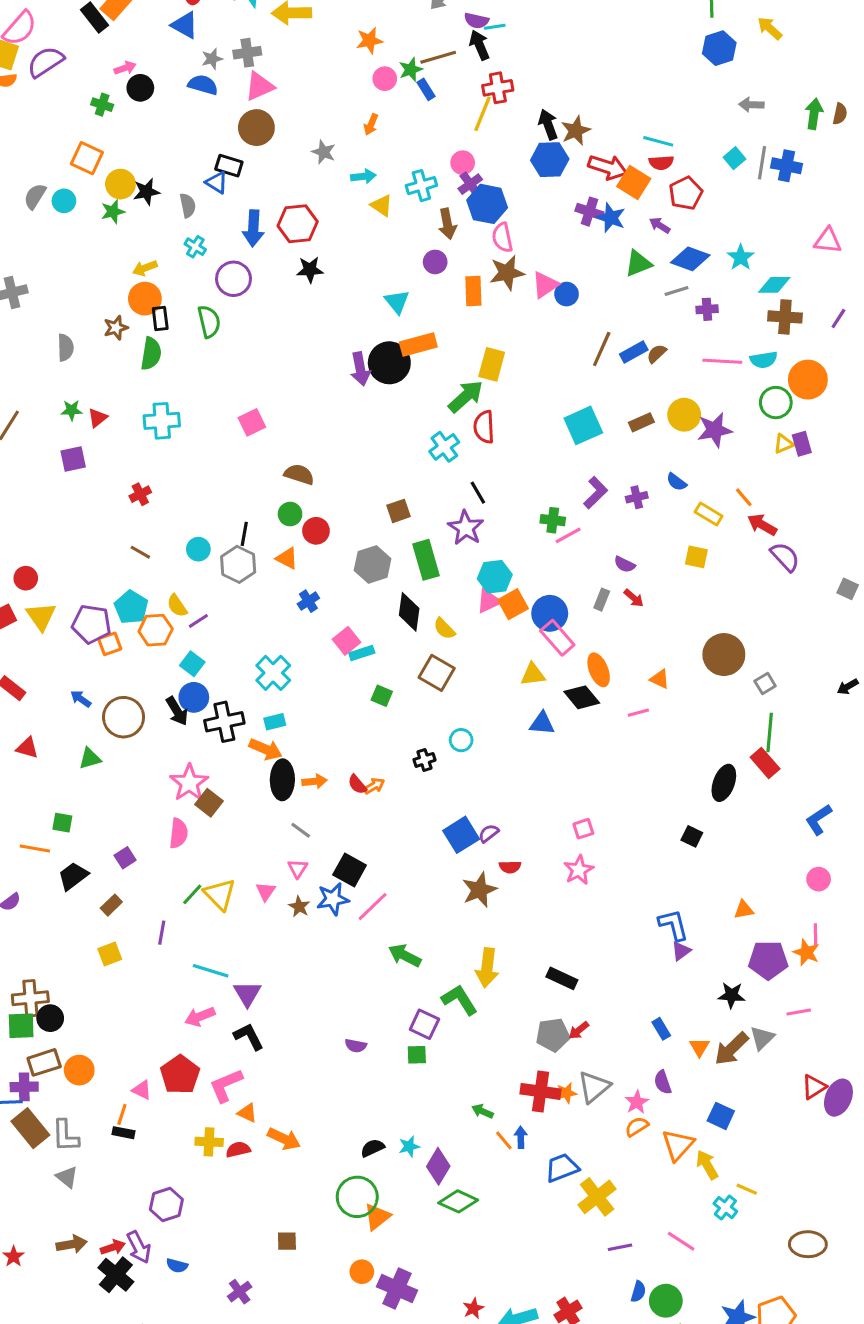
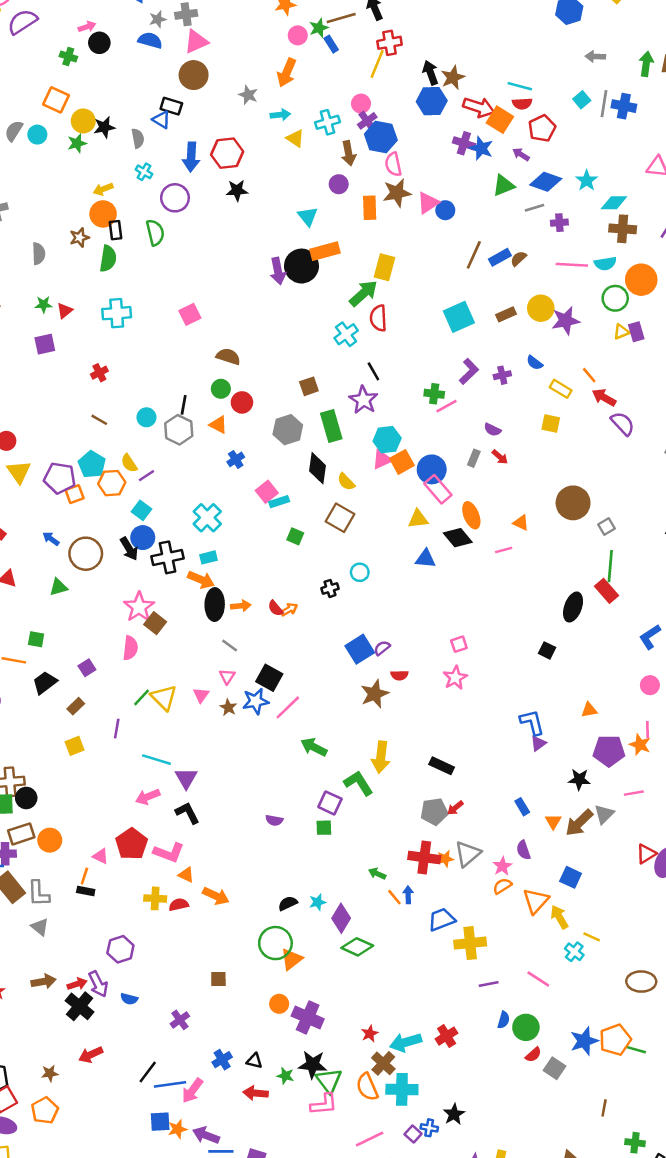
orange arrow: (371, 124) -> (287, 73), size x1.6
pink L-shape: (226, 1085) -> (169, 853), turned -136
yellow cross: (597, 1197) -> (470, 943), turned 32

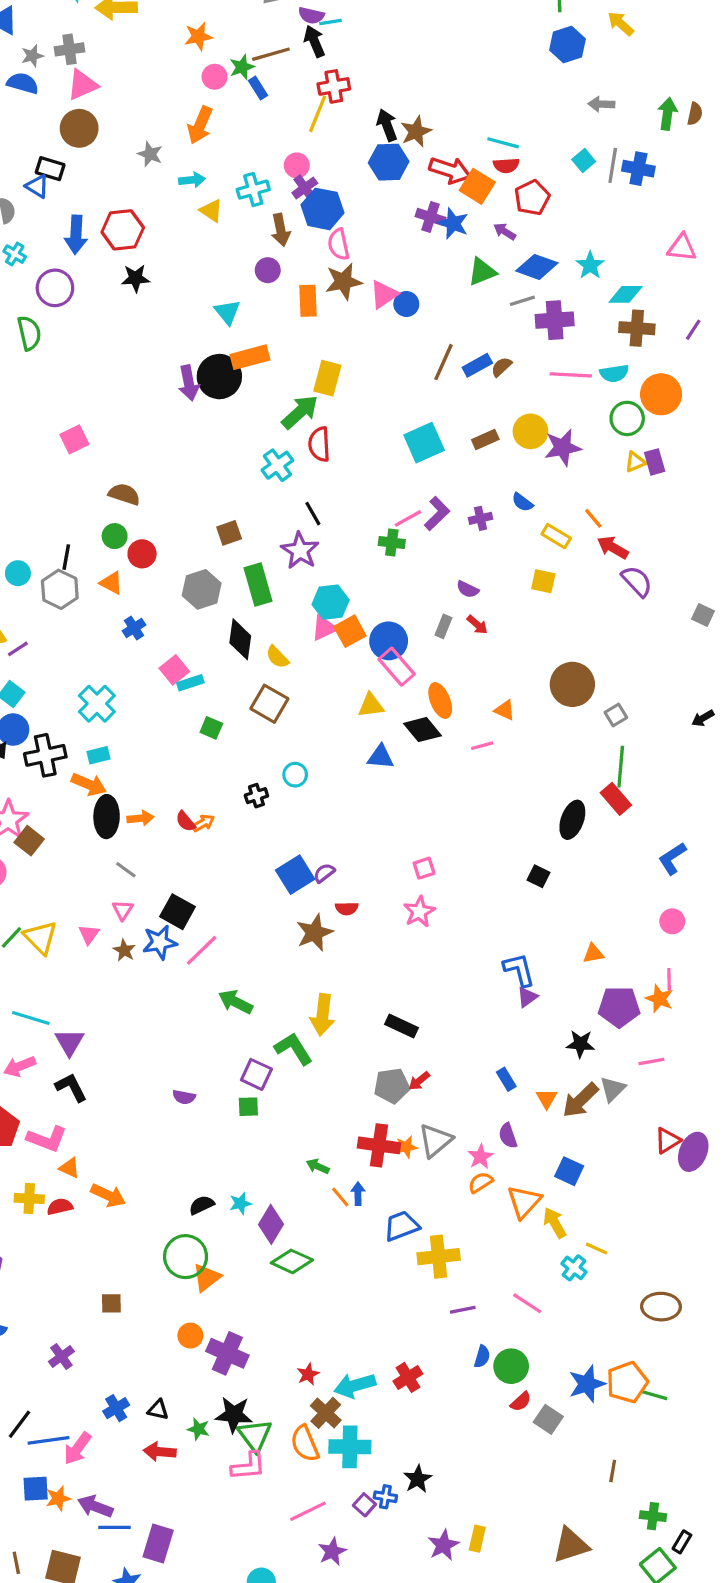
purple cross: (559, 223) -> (555, 320), size x1.6
pink line: (447, 406) -> (408, 518), moved

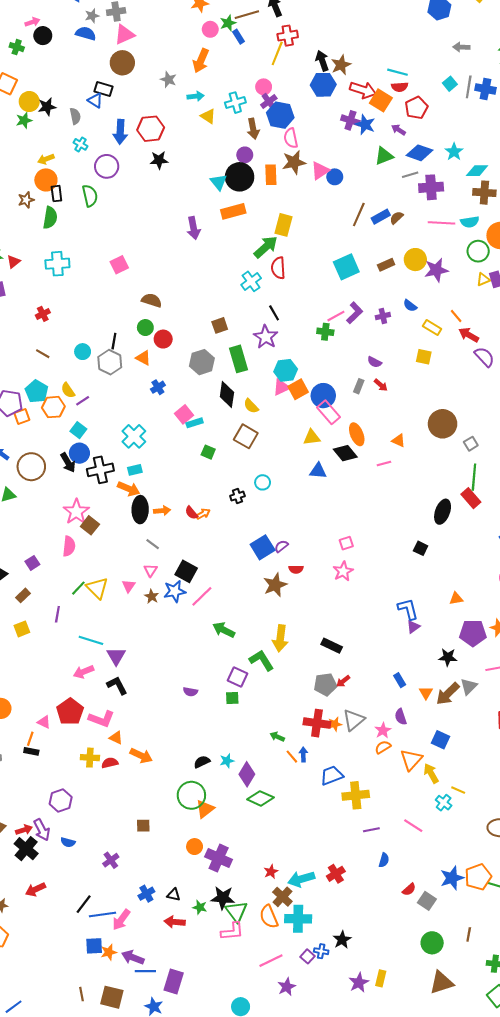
black circle: (219, 377) -> (240, 177), moved
green circle: (511, 1366) -> (432, 943), moved

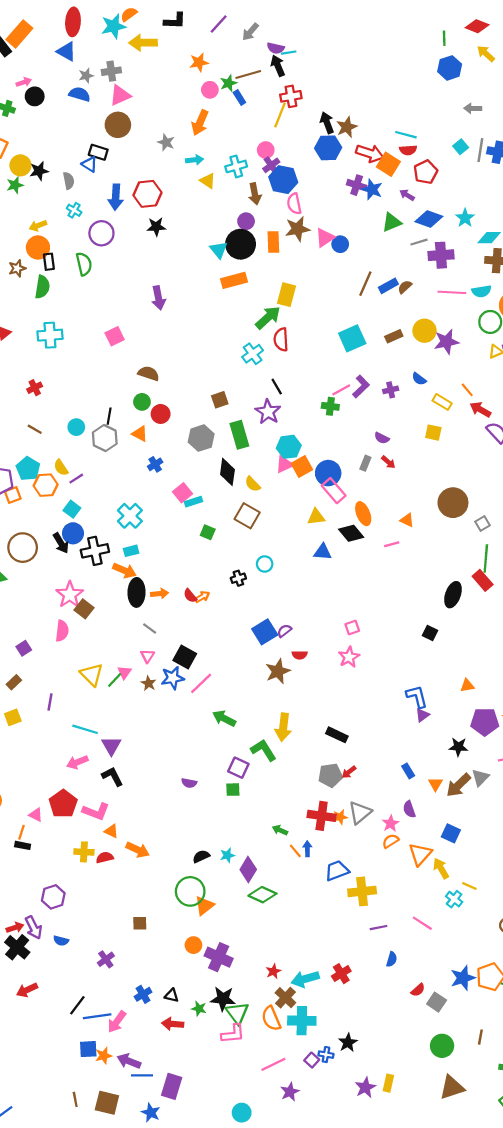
purple arrow: (193, 228) -> (158, 298), moved
green line: (78, 588) -> (115, 680), moved

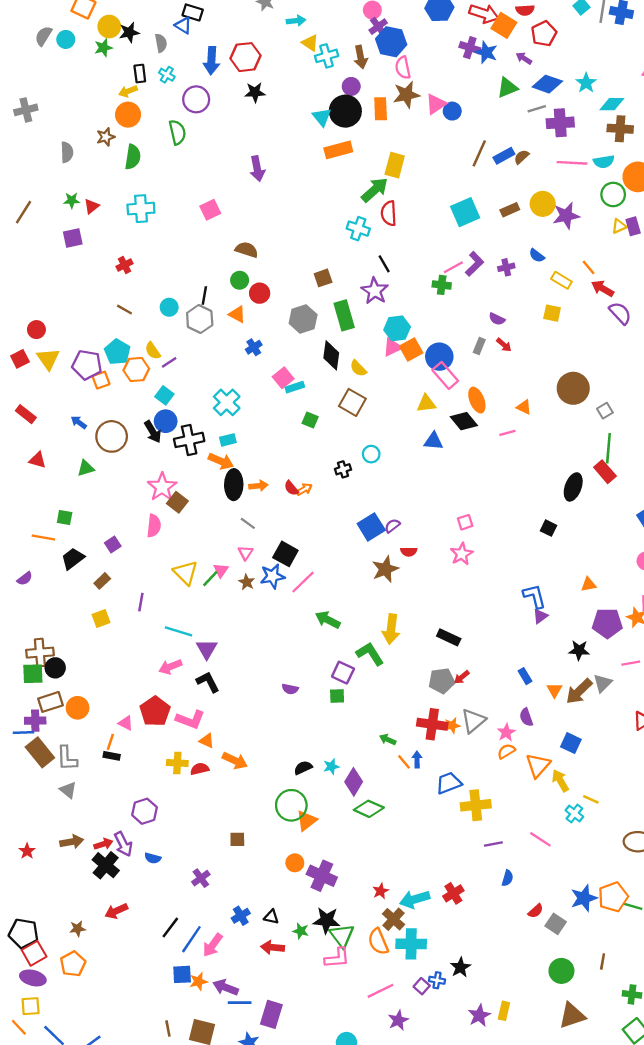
cyan cross: (236, 166) -> (327, 56), moved
black rectangle: (49, 262) -> (140, 74), moved
cyan cross: (253, 354) -> (358, 229), turned -35
blue line: (97, 1016) -> (191, 939), turned -48

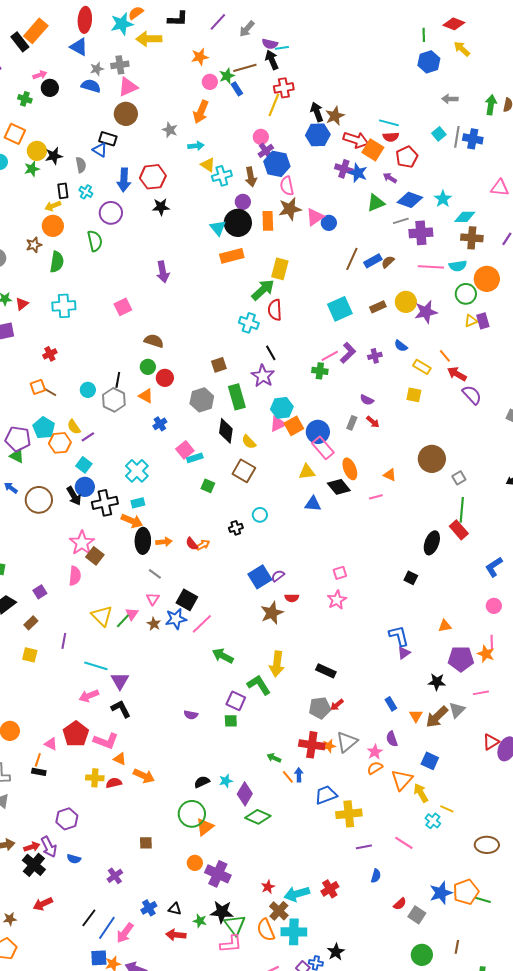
orange square: (101, 380) -> (38, 387), moved
green triangle: (86, 468) -> (17, 456), moved, turned 42
yellow square: (101, 619) -> (30, 655), turned 35

